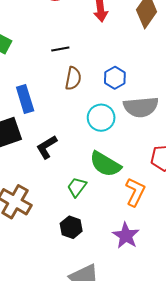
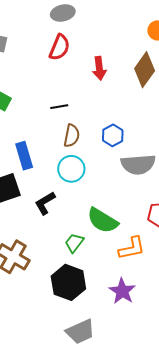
cyan circle: (101, 118) -> (71, 169), moved
orange L-shape: (135, 192) -> (132, 248), turned 52
black hexagon: (71, 227) -> (68, 282), size x1.6

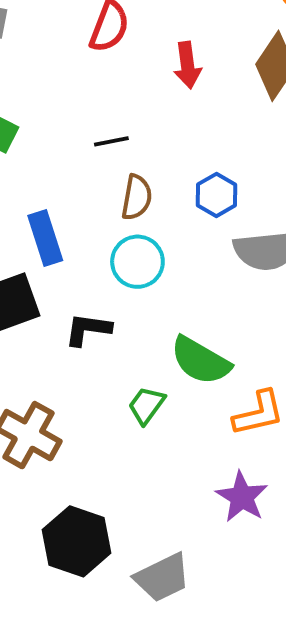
black L-shape: (45, 203) -> (88, 329), turned 40
black hexagon: (68, 282) -> (77, 541), moved

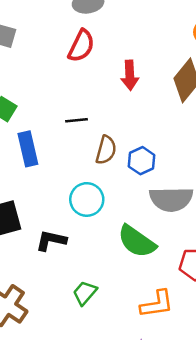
brown semicircle: (137, 197) -> (106, 150), moved
blue rectangle: (45, 238) -> (28, 149), moved
green semicircle: (200, 361) -> (137, 241), moved

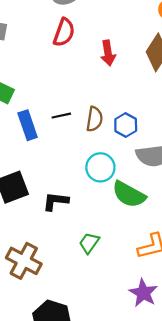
black line: (76, 120) -> (61, 116), moved
cyan circle: (87, 199) -> (100, 167), moved

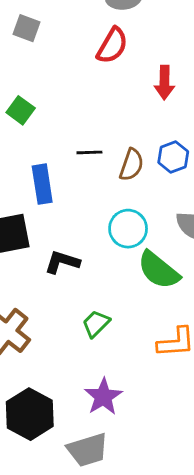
blue rectangle: (28, 125) -> (42, 184), moved
blue hexagon: (126, 125) -> (173, 157), moved
purple star: (143, 293) -> (103, 397), moved

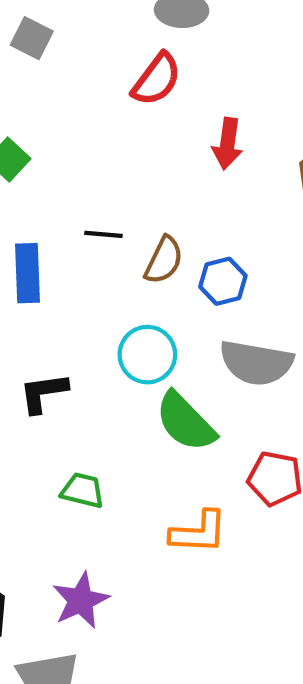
blue hexagon: (173, 157) -> (223, 281), moved
black L-shape: (62, 262) -> (43, 393), turned -32
green trapezoid: (96, 324) -> (83, 490), turned 52

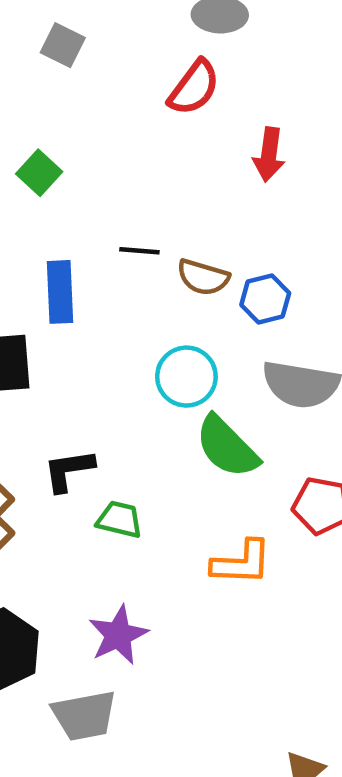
brown semicircle: (164, 260) -> (203, 277), turned 81
black L-shape: (43, 393) -> (69, 470), moved

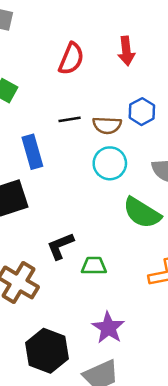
red semicircle: (194, 88) -> (71, 59), moved
blue hexagon: (265, 299) -> (142, 112), moved
cyan circle: (186, 377) -> (110, 163), moved

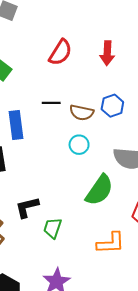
cyan circle: (110, 163) -> (79, 145), size x0.7
green semicircle: (142, 213) -> (99, 190), turned -96
green trapezoid: (94, 266) -> (53, 228), turned -80

